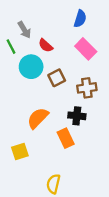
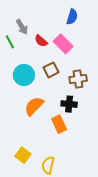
pink rectangle: (86, 49) -> (63, 44), moved
cyan circle: (31, 67) -> (24, 75), moved
yellow square: (20, 152) -> (23, 155), moved, turned -35

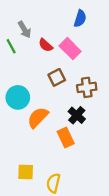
cyan circle: (24, 75) -> (18, 97), moved
black cross: (69, 104) -> (77, 115), turned 35
yellow square: (23, 155) -> (26, 172), turned -35

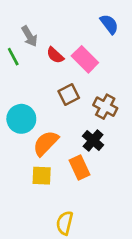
blue semicircle: (80, 18) -> (109, 24), moved, turned -54
brown cross: (87, 87) -> (105, 107), turned 36
yellow square: (26, 172) -> (42, 176), moved

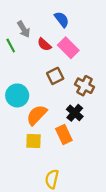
blue semicircle: (109, 24) -> (62, 19), moved

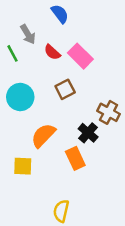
blue semicircle: (62, 19) -> (60, 14), moved
brown cross: (84, 86) -> (109, 112), moved
cyan circle: (17, 95) -> (20, 97), moved
yellow square: (33, 141) -> (23, 166), moved

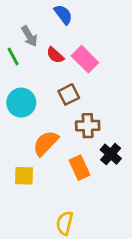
brown cross: (109, 112) -> (88, 126), moved, turned -30
black cross: (88, 133) -> (111, 154), moved

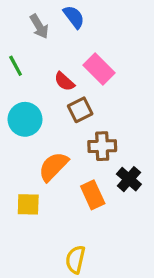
gray arrow: (29, 36) -> (39, 26), moved
red semicircle: (55, 55) -> (64, 82), moved

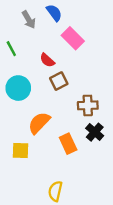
pink rectangle: (99, 69) -> (73, 38), moved
brown cross: (102, 146) -> (88, 105), moved

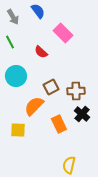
blue semicircle: (54, 13) -> (38, 11), moved
gray arrow: (29, 20) -> (13, 17), moved
brown square: (59, 81) -> (51, 87), moved
yellow semicircle: (55, 191) -> (69, 165), moved

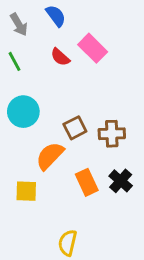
red semicircle: (41, 52) -> (60, 57), moved
black cross: (82, 114) -> (121, 181), moved
yellow semicircle: (69, 165) -> (68, 243), moved

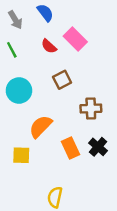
brown square: (75, 128) -> (62, 80), moved

